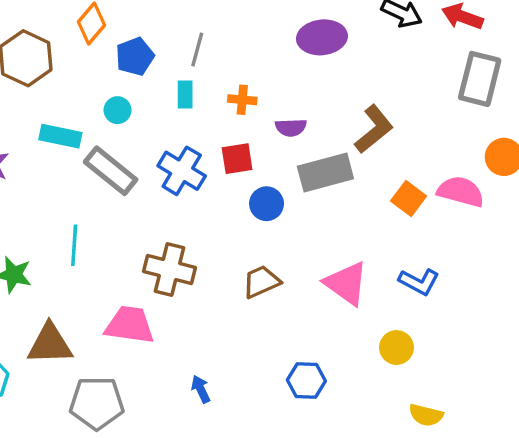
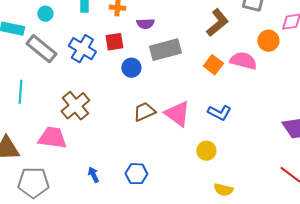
brown L-shape: (374, 129) -> (217, 23), moved
brown cross: (170, 270) -> (75, 106), turned 36
brown trapezoid: (261, 282) -> (144, 112), moved
blue hexagon: (306, 380) -> (136, 174), moved

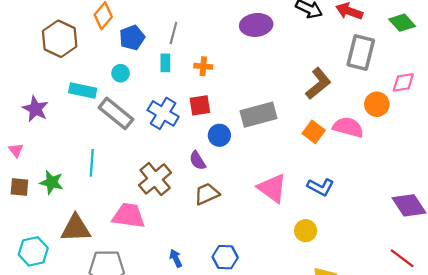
purple semicircle: (145, 24) -> (198, 161), moved, turned 60
brown trapezoid: (144, 112) -> (207, 194), moved

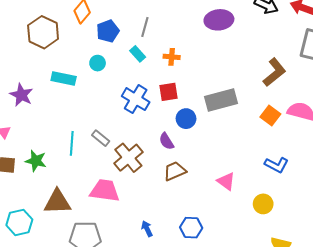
cyan rectangle: (165, 63) -> (138, 54), turned -42
gray rectangle: (116, 113) -> (101, 138), moved, size x0.6
pink triangle: (272, 188) -> (226, 181), moved, size x0.7

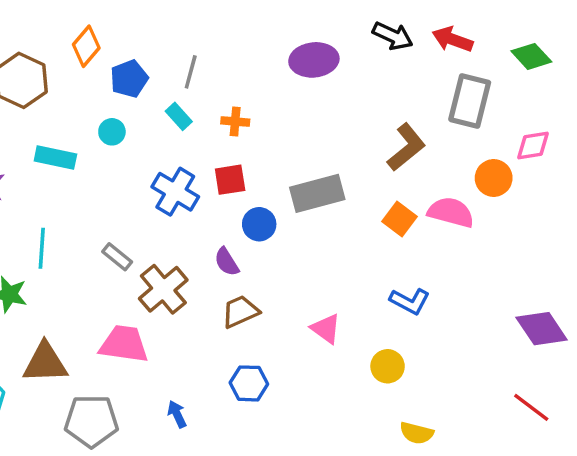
cyan line: (72, 143) -> (42, 248), moved
blue hexagon: (191, 228) -> (249, 383), moved
blue arrow: (147, 229) -> (177, 414), moved

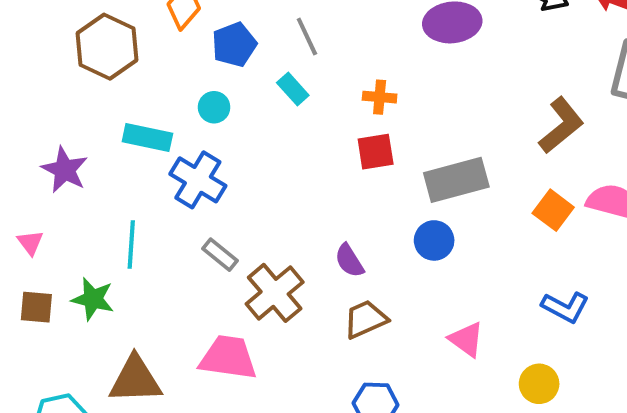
gray line: (191, 72) -> (307, 37), turned -40
orange cross: (235, 122) -> (380, 97), moved
red square: (230, 180) -> (376, 152), moved
blue cross: (175, 192) -> (198, 180), moved
blue circle: (259, 224) -> (434, 240), moved

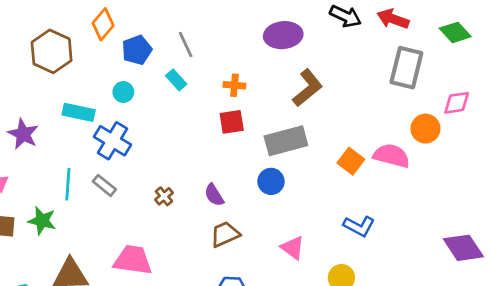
brown L-shape: (561, 125) -> (308, 88), moved
gray rectangle: (220, 255) -> (104, 185), moved
brown cross: (275, 293) -> (164, 196), moved, size x0.5

